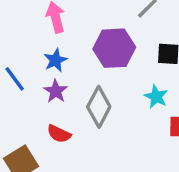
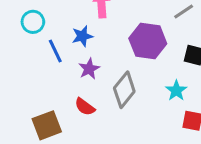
blue star: (55, 60) -> (82, 36), moved

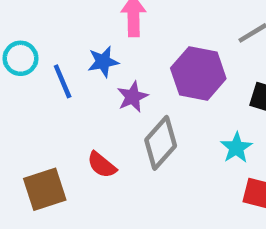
cyan circle: (33, 22) -> (20, 58), moved
purple star: (89, 69) -> (133, 97), moved

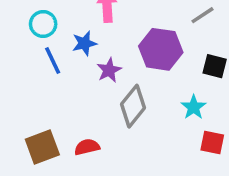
cyan circle: (20, 58) -> (43, 24), moved
red semicircle: (102, 165) -> (87, 147), moved, turned 130

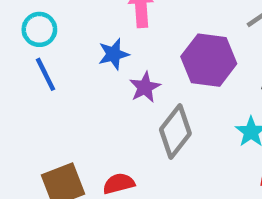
cyan circle: (43, 24) -> (39, 29), moved
blue line: (53, 60) -> (45, 74), moved

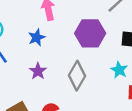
purple star: (145, 87) -> (38, 71), moved

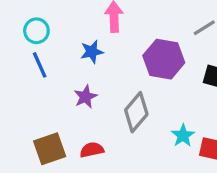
cyan star: (119, 70) -> (183, 136), moved

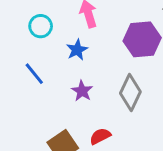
cyan circle: (36, 31) -> (41, 26), moved

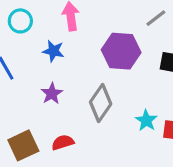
blue star: (77, 50) -> (53, 51), turned 30

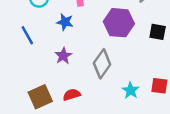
cyan star: (146, 120) -> (131, 90), moved

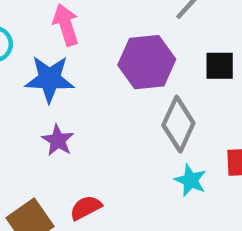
blue star: (65, 22) -> (49, 79), size x1.5
gray diamond: (102, 64) -> (178, 124), moved

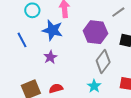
cyan star: (190, 180) -> (94, 86), moved

